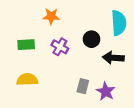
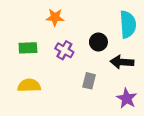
gray rectangle: (83, 86) -> (89, 81), moved
purple star: (106, 91) -> (127, 98), moved

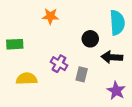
green rectangle: (28, 48) -> (15, 44), moved
purple cross: (64, 50) -> (59, 64), moved

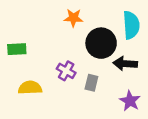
orange star: (50, 16) -> (73, 18), moved
black circle: (90, 39) -> (101, 43), size x1.6

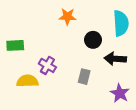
black circle: (101, 43) -> (93, 40), size x0.6
purple cross: (66, 71) -> (47, 65), moved

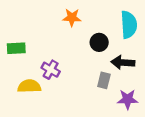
gray rectangle: (84, 77) -> (104, 80), moved
purple star: (120, 93) -> (128, 99), turned -30

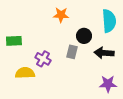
gray rectangle: (104, 80) -> (72, 52), moved

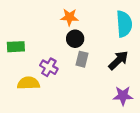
black circle: (84, 36) -> (75, 39), moved
black arrow: (104, 53) -> (118, 60), turned 132

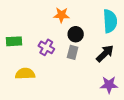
black circle: (75, 39) -> (76, 34), moved
purple cross: (49, 67) -> (46, 47), moved

